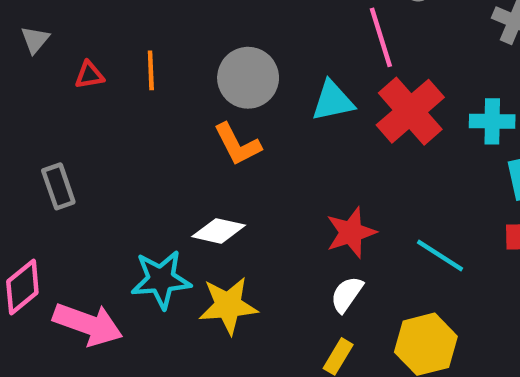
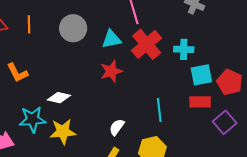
orange L-shape: (237, 144) -> (17, 73), moved
red star: (351, 232) -> (111, 71), moved
cyan line: (440, 256) -> (159, 110), turned 50

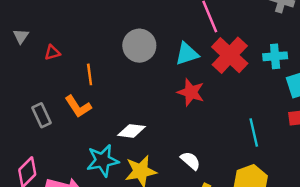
orange line: (29, 24) -> (90, 74), moved
red star: (111, 71) -> (191, 92), turned -30
white semicircle: (117, 127) -> (190, 161), moved, turned 102

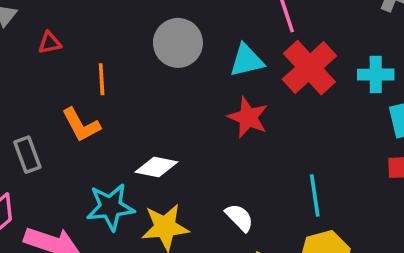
gray rectangle: (41, 115) -> (27, 155), moved
cyan line: (254, 132) -> (315, 196), moved

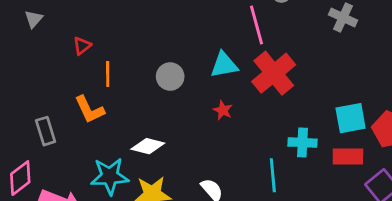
red triangle: (50, 43) -> (82, 46), moved, turned -30
gray circle: (178, 43) -> (170, 77), moved, size x0.7
cyan cross: (376, 75) -> (302, 143), moved
red star: (248, 117) -> (223, 110), size x0.6

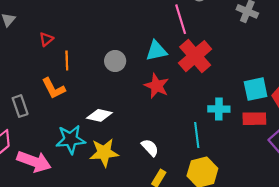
red star: (223, 110) -> (157, 86), size x1.6

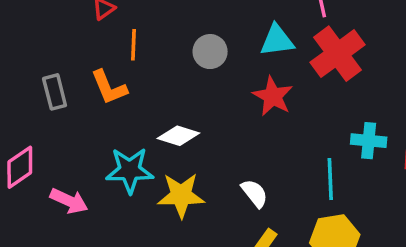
gray rectangle: (20, 106) -> (55, 92), moved
pink arrow: (34, 162) -> (69, 201), size x0.7

